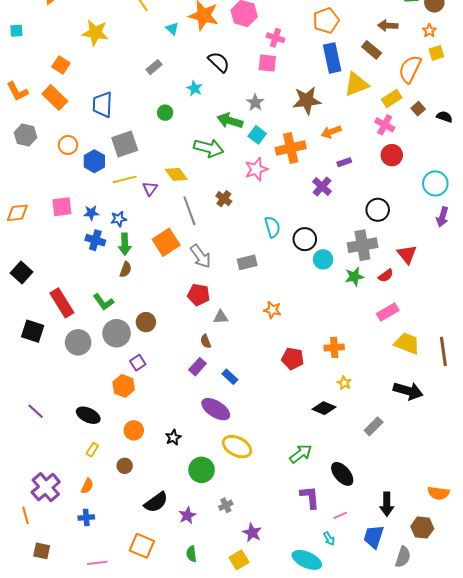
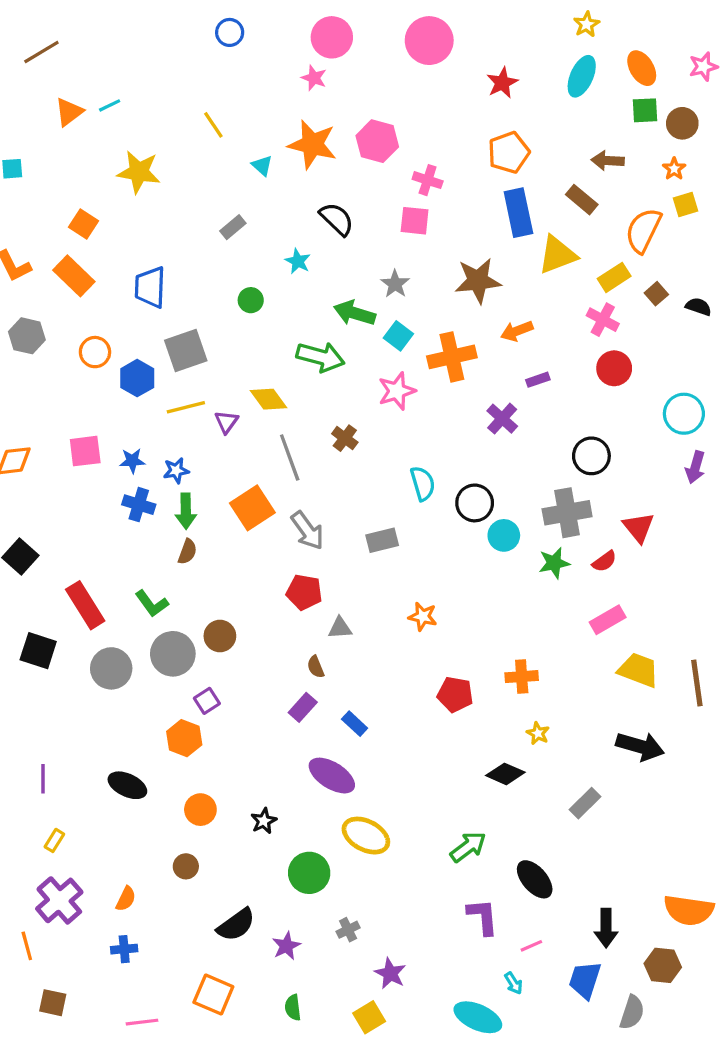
purple line: (36, 411) -> (43, 779), turned 48
yellow rectangle: (92, 450) -> (54, 840), moved
orange semicircle: (438, 493) -> (689, 910), size x1.4

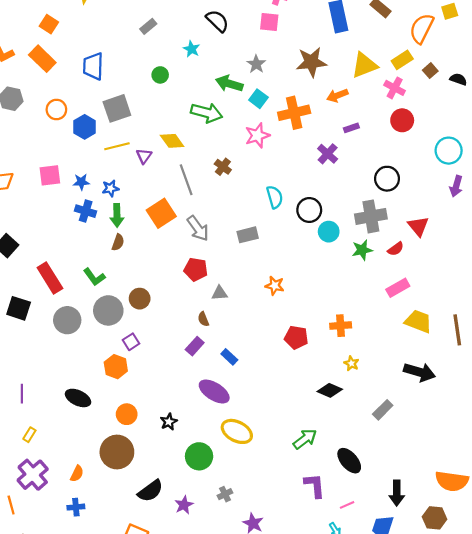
yellow triangle: (557, 255) -> (364, 65), moved
brown circle: (186, 866) -> (117, 452), size x2.0

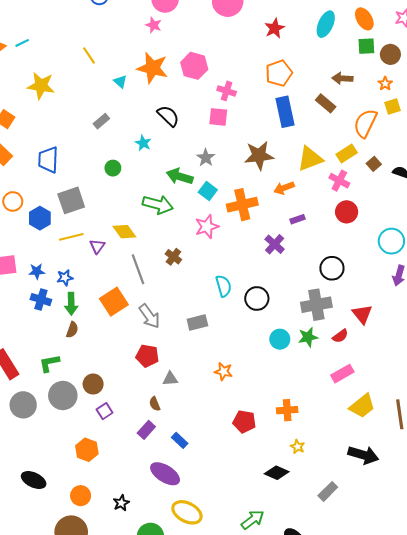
cyan circle: (329, 232) -> (280, 339), moved
green L-shape: (94, 277) -> (49, 363), turned 115
yellow trapezoid: (418, 321) -> (362, 406), turned 120
purple square: (131, 342) -> (105, 411), moved
orange hexagon: (116, 367) -> (87, 450), moved

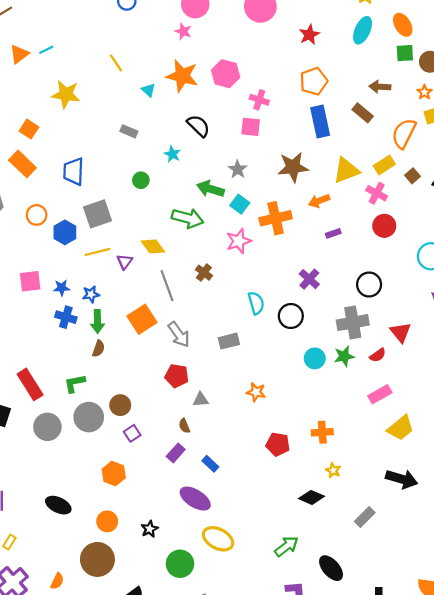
gray rectangle: (101, 121) -> (129, 131), turned 63
purple cross: (275, 244) -> (309, 279), moved

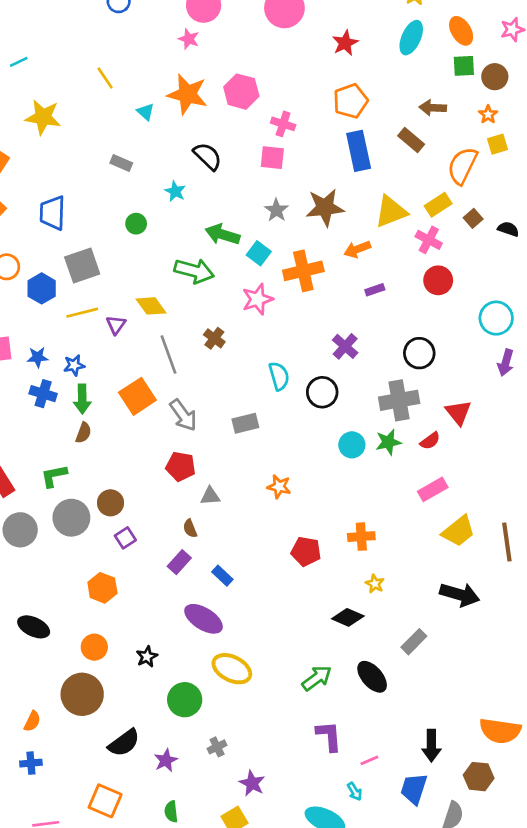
gray star: (238, 169) -> (276, 210), moved
black ellipse: (331, 568) -> (372, 677), moved

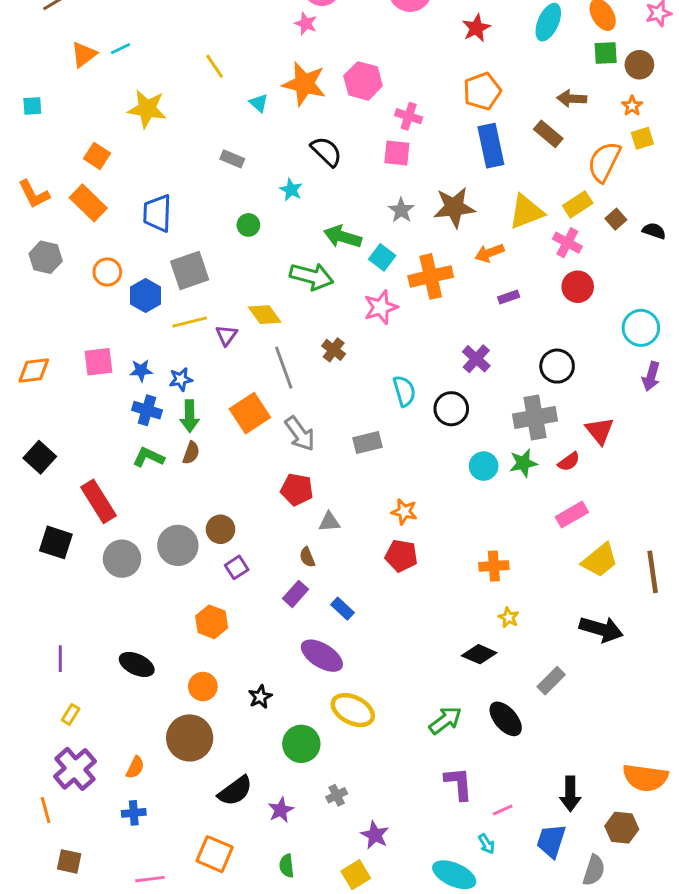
green L-shape: (54, 476) -> (148, 457), moved, turned 36
red pentagon: (306, 551) -> (401, 556), moved

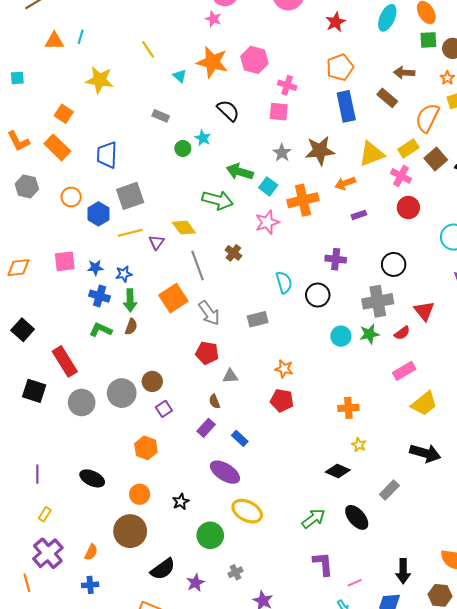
cyan line: (121, 49) -> (81, 37), turned -48
orange triangle: (84, 54) -> (54, 41), turned 36
brown square: (616, 219) -> (436, 159), size x1.5
green circle: (248, 225) -> (183, 149), moved
purple cross: (476, 359) -> (336, 259), turned -36

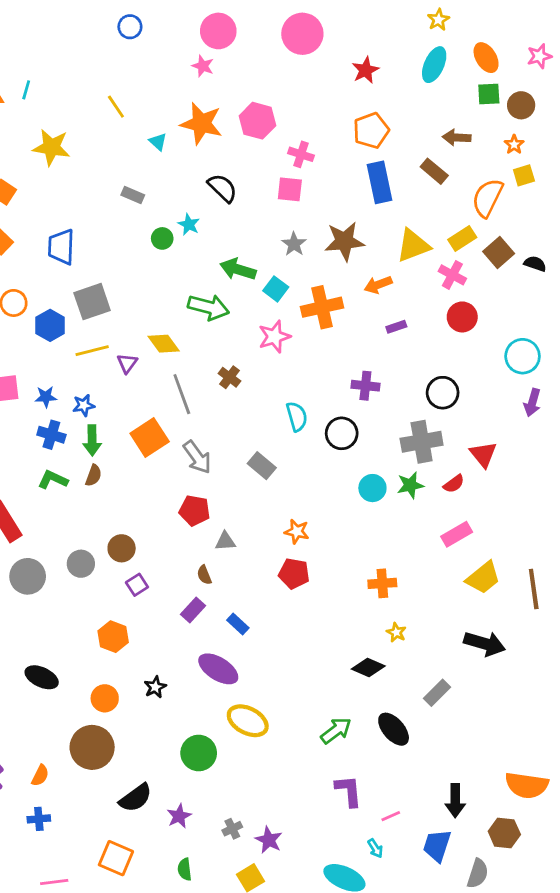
gray rectangle: (258, 319) -> (262, 466), turned 54
gray circle: (122, 393) -> (81, 564), size x0.7
black star: (181, 502) -> (155, 687), moved
gray cross: (236, 572) -> (232, 829), moved

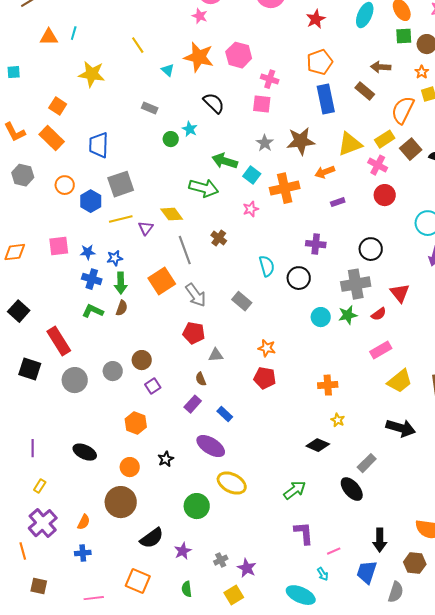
pink star: (274, 337) -> (251, 209), size x0.7
black ellipse: (394, 729) -> (352, 489), moved

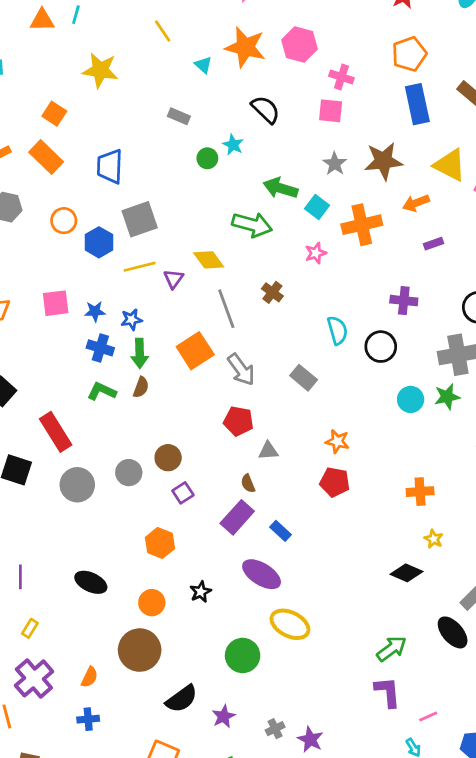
yellow triangle: (350, 144) -> (450, 165), turned 48
purple rectangle: (193, 404) -> (237, 517), size x1.4
green arrow: (295, 490) -> (392, 649), moved

